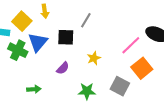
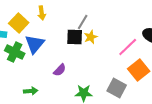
black square: (66, 37) -> (75, 37), moved
yellow star: (94, 58) -> (91, 37), moved

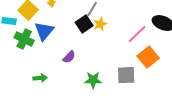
black square: (75, 37) -> (84, 24), turned -36
gray square: (117, 88) -> (126, 75), turned -30

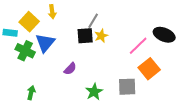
black square: (84, 24) -> (85, 36), turned 30
green arrow: (40, 78) -> (31, 93), moved, turned -72
green star: (93, 80) -> (94, 92), turned -30

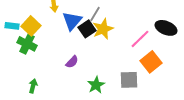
yellow square: (29, 22) -> (31, 26), moved
black square: (85, 36) -> (87, 29), turned -30
yellow star: (101, 36) -> (103, 29), size x1.5
blue triangle: (45, 43) -> (72, 21), moved

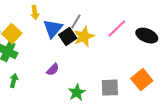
pink line: (140, 39) -> (117, 29), moved
orange square: (151, 62) -> (142, 80), moved
green arrow: (33, 86) -> (14, 81), moved

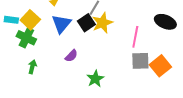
blue triangle: (53, 29) -> (61, 24), moved
pink line: (117, 29) -> (135, 37), moved, turned -35
gray square: (110, 88) -> (140, 61), moved

